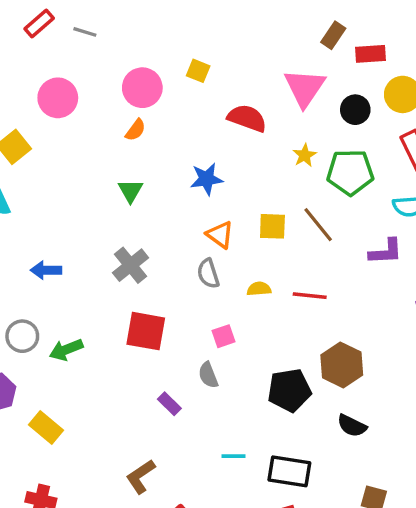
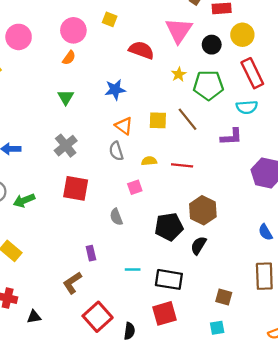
pink square: (223, 336) -> (135, 187), moved
purple rectangle: (169, 404) -> (91, 253), moved, turned 32
black semicircle: (352, 426) -> (198, 245), moved, turned 96

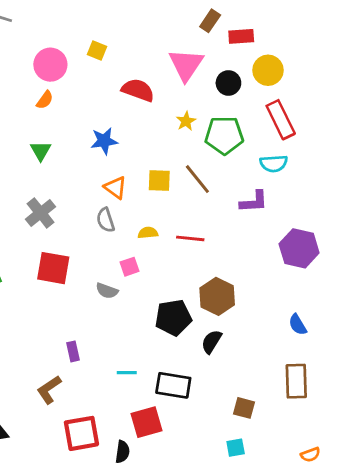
gray semicircle: (116, 217) -> (107, 291), moved, turned -49
red square: (164, 313) -> (146, 422), moved
red square: (98, 317) -> (81, 433), turned 32

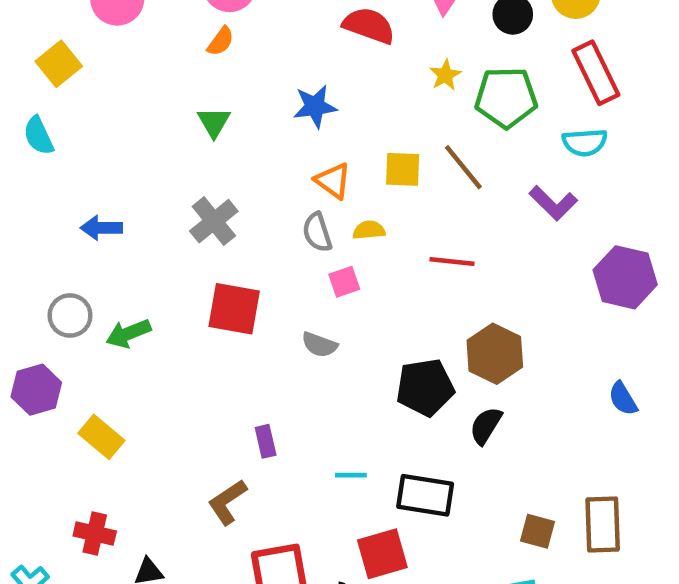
purple L-shape: (254, 202) -> (553, 203), turned 48
yellow semicircle: (148, 233) -> (369, 230), moved
pink square: (130, 267) -> (344, 282), moved
brown rectangle: (296, 381) -> (603, 525), moved

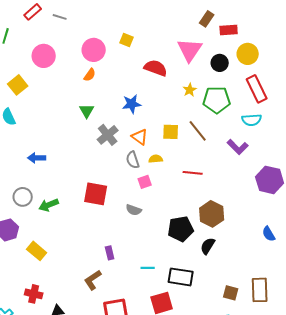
gray cross: (214, 221) -> (108, 135), moved

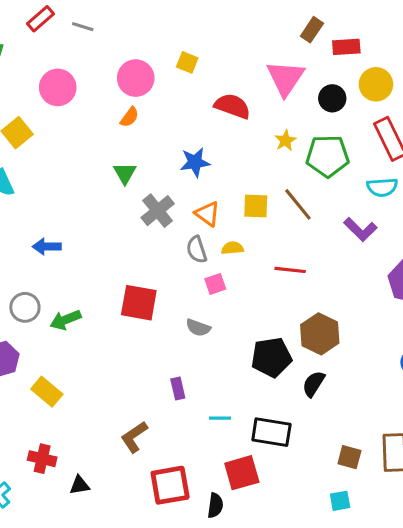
purple rectangle: (110, 253) -> (178, 388), moved

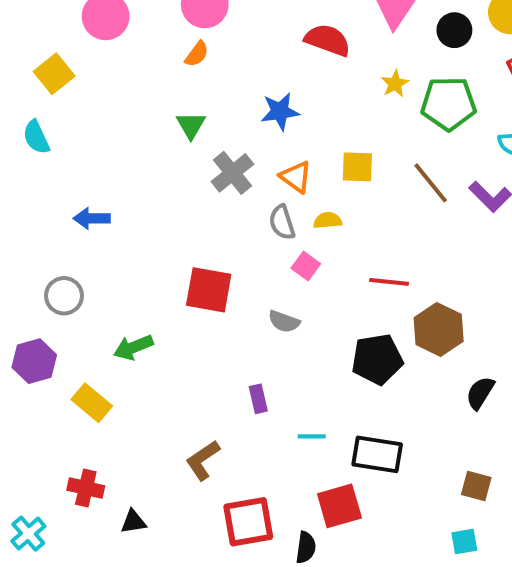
brown line: (298, 204) -> (431, 183), moved
red line: (290, 270) -> (389, 282), moved
pink square: (215, 284) -> (306, 266), turned -35
green arrow: (66, 320) -> (133, 347), moved
black semicircle: (314, 384) -> (480, 393), moved

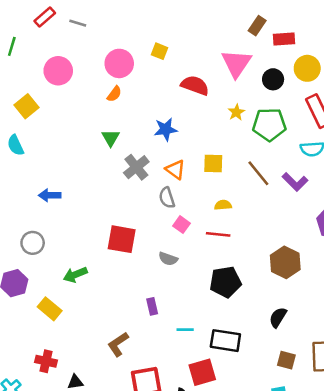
yellow semicircle: (328, 220) -> (223, 205), moved
red line: (389, 282) -> (218, 234), moved
brown hexagon: (439, 329) -> (285, 262), moved
black semicircle: (480, 393) -> (278, 317), moved

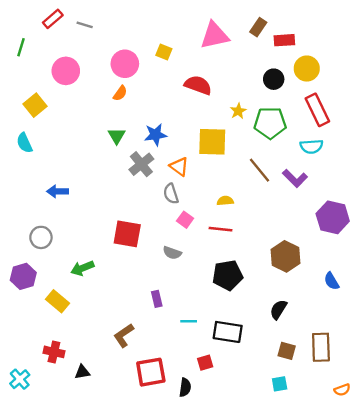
pink triangle: (236, 63) -> (215, 35), moved, turned 44
blue star: (166, 129) -> (156, 135), moved
yellow square: (213, 164) -> (212, 142), moved, size x1.5
red square: (202, 372) -> (205, 363), size x0.6

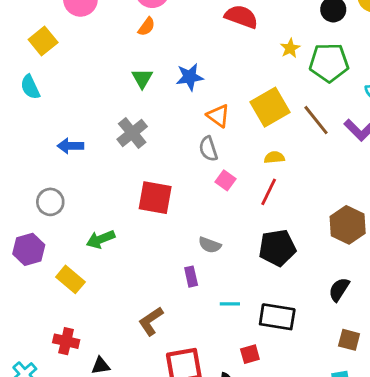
yellow square: (212, 142) -> (270, 107), moved, turned -32
gray cross: (141, 164) -> (132, 133), moved
red line: (221, 229) -> (269, 192), turned -70
gray semicircle: (172, 253) -> (210, 245), moved

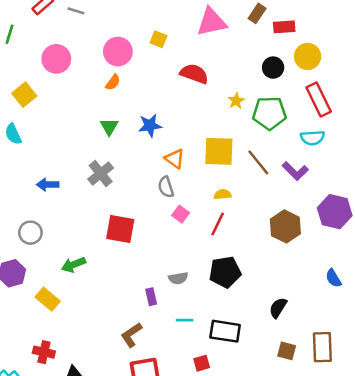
yellow square: (270, 107) -> (219, 151), turned 32
brown hexagon: (348, 225) -> (285, 226), moved
gray semicircle: (210, 245) -> (178, 278), moved, turned -30
brown L-shape: (151, 321) -> (131, 335), moved

